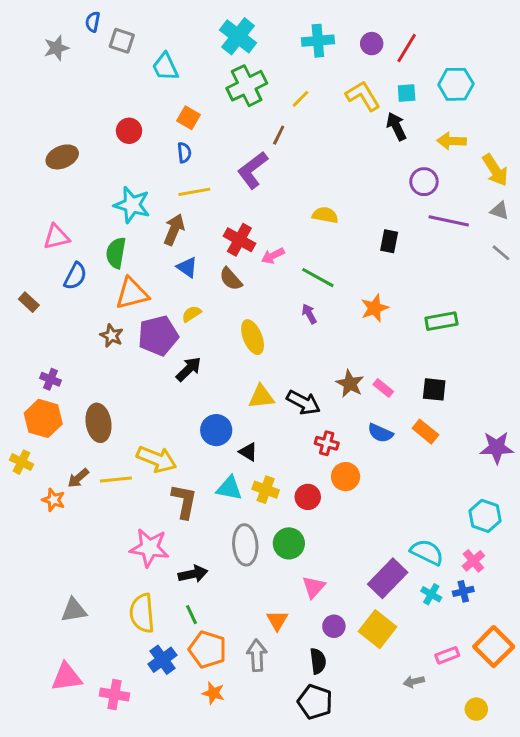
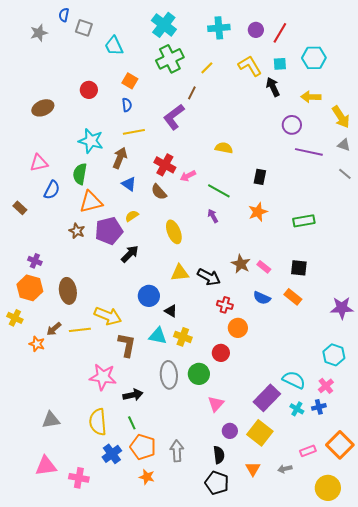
black rectangle: (389, 241) -> (260, 177), moved
red circle: (308, 497) -> (221, 353), moved
orange triangle: (277, 620) -> (253, 469), moved
yellow circle: (476, 709) -> (328, 488), size x1.6

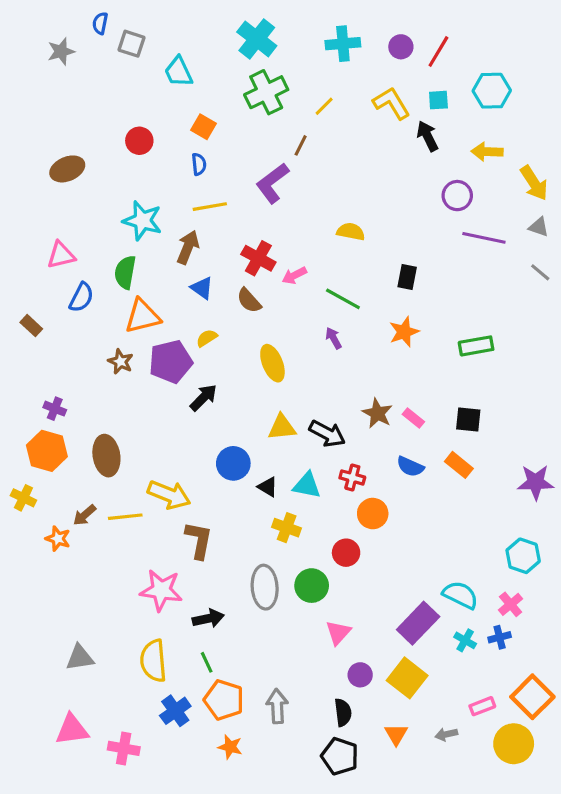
cyan triangle: (158, 336) -> (307, 485), moved
yellow circle: (328, 488) -> (514, 744), moved

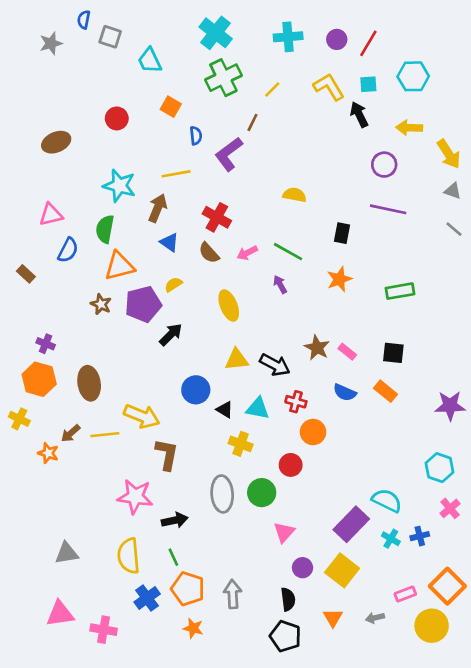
blue semicircle: (199, 164) -> (196, 136), moved
purple line: (484, 238) -> (388, 209), moved
pink arrow: (294, 275) -> (247, 253), moved
pink cross: (511, 604) -> (450, 508), moved

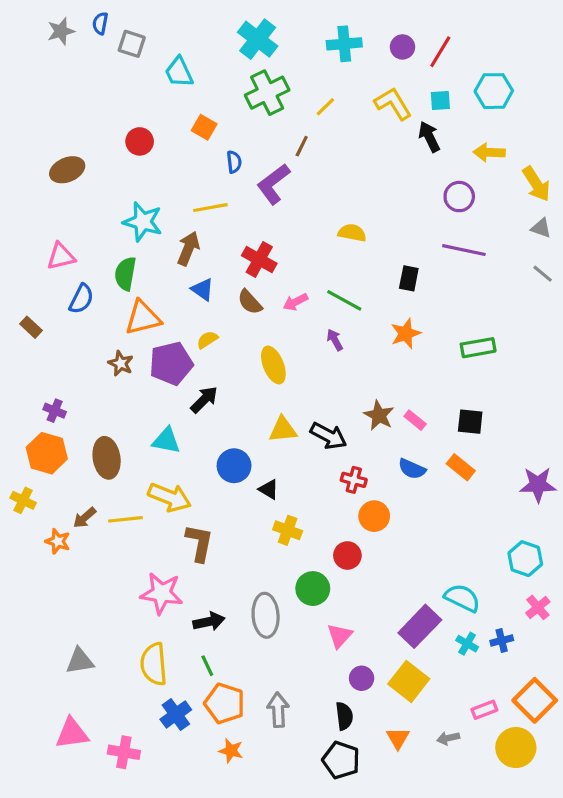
gray star: (51, 43) -> (61, 31), moved
cyan triangle: (258, 408) -> (166, 441), moved
gray ellipse: (222, 494) -> (266, 615), moved

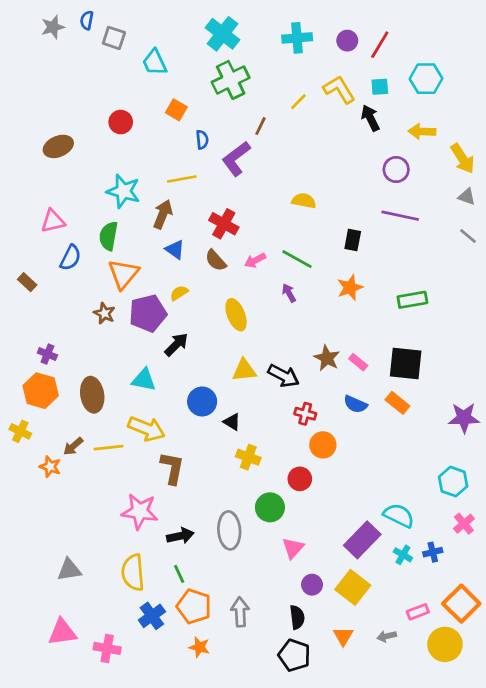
yellow line: (325, 107) -> (298, 102), moved
orange triangle: (143, 318) -> (123, 274), turned -36
black square: (470, 422) -> (406, 364), size x1.5

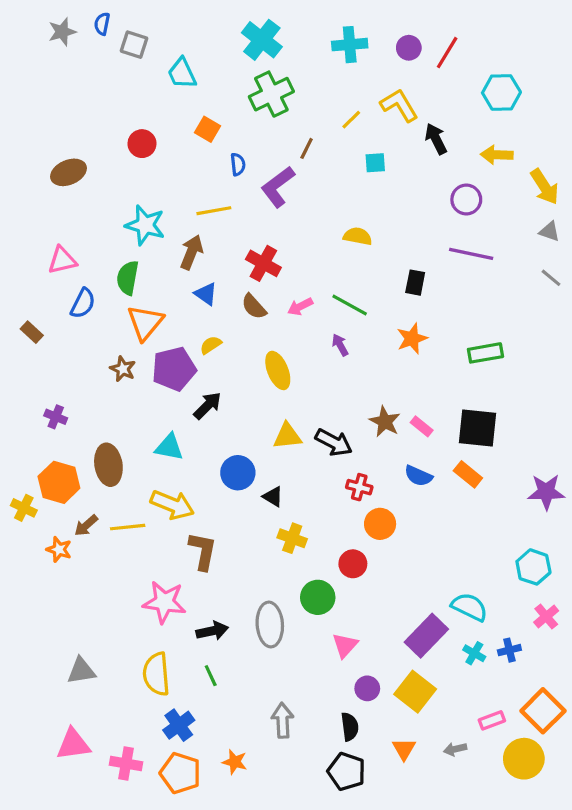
cyan square: (380, 87) -> (375, 163), moved
orange hexagon: (41, 391) -> (59, 482), moved
orange pentagon: (194, 606) -> (180, 773), moved

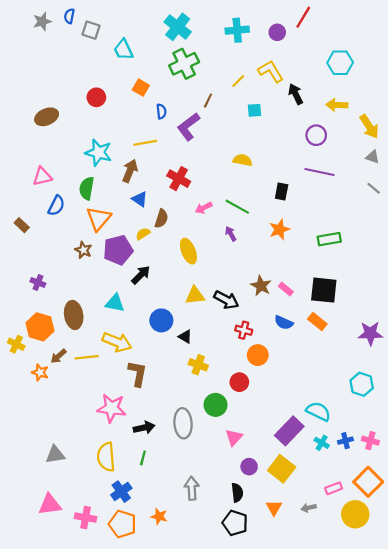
red line: (447, 53) -> (303, 17), moved
brown semicircle: (254, 307) -> (161, 219), moved, turned -120
pink cross: (546, 617) -> (370, 441), moved, turned -35
green line: (211, 676) -> (143, 458), turned 40

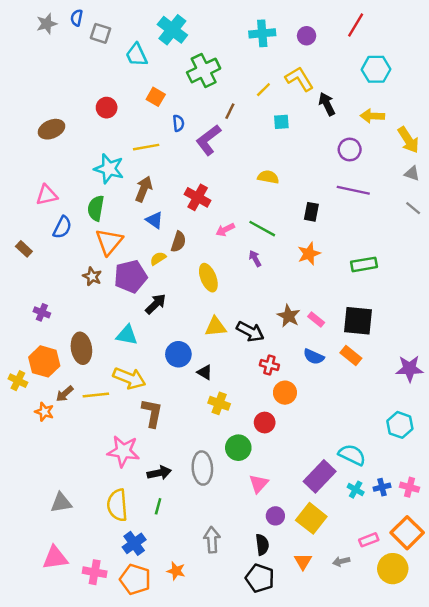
red line: (303, 17) -> (356, 25), moved
cyan cross: (178, 27) -> (172, 30), moved
yellow line: (145, 143) -> (146, 147), moved

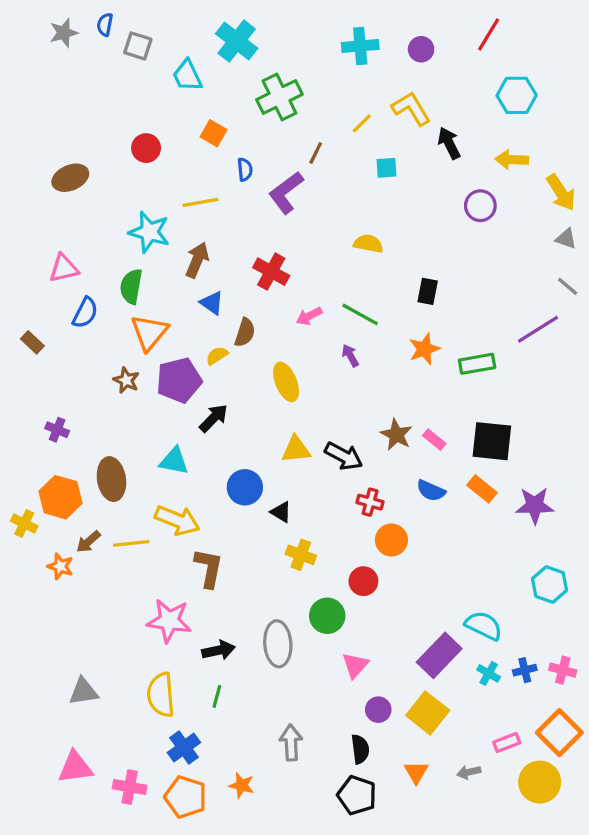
purple line: (353, 190) -> (538, 329), moved, turned -44
green rectangle: (364, 264) -> (477, 364), moved
purple star: (410, 369) -> (535, 505), moved

